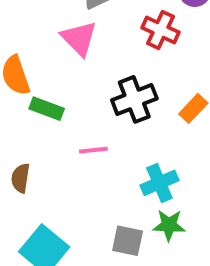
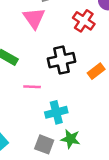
cyan cross: (159, 183) -> (56, 112), moved

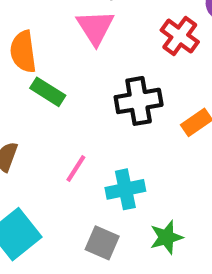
pink line: (32, 87) -> (76, 169), moved, turned -63
green star: (70, 139) -> (166, 237), moved, turned -30

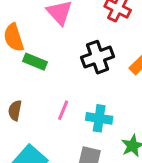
cyan cross: (125, 189) -> (99, 118), turned 30

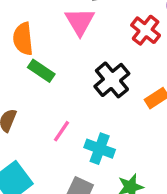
black cross: (97, 57) -> (112, 80), turned -32

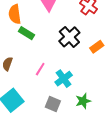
cyan cross: (100, 149) -> (64, 79), turned 36

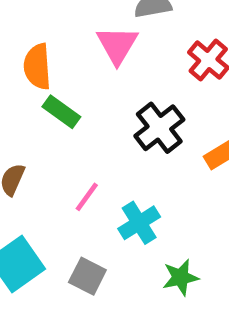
gray square: (53, 104) -> (87, 276), moved

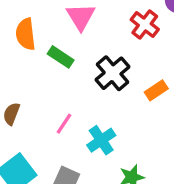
green rectangle: (61, 112) -> (61, 57), moved

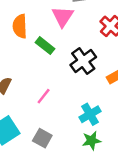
cyan cross: (101, 140) -> (90, 114), moved

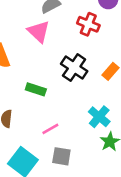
green rectangle: (45, 46) -> (36, 89), moved
pink line: (44, 96) -> (50, 129), moved, turned 42

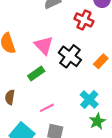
pink triangle: (39, 32) -> (44, 45), moved
green rectangle: (36, 89) -> (36, 73), turned -56

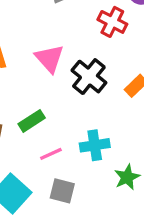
green rectangle: (36, 73) -> (32, 121), moved
cyan cross: (89, 99) -> (95, 145), moved, turned 36

